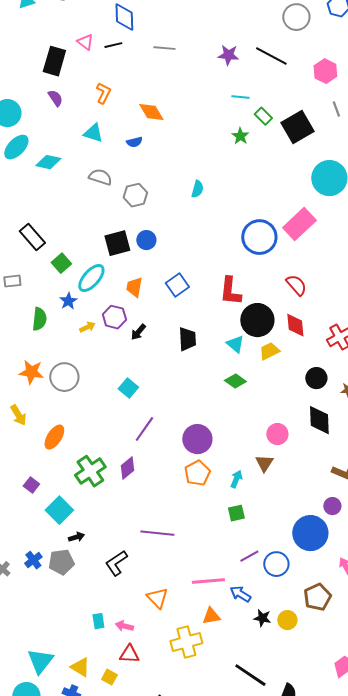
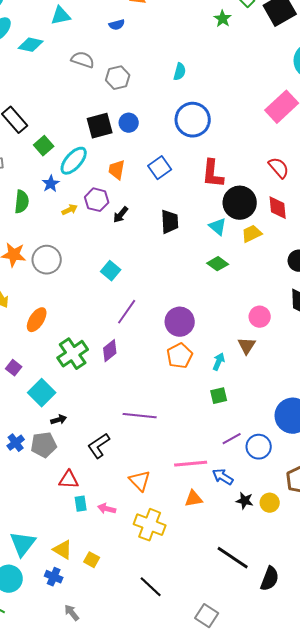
cyan triangle: (93, 133) -> (61, 16), moved, turned -30
blue circle: (259, 237) -> (193, 120), moved
yellow cross: (186, 642) -> (150, 525), moved, turned 36
red triangle: (129, 654) -> (69, 480), moved

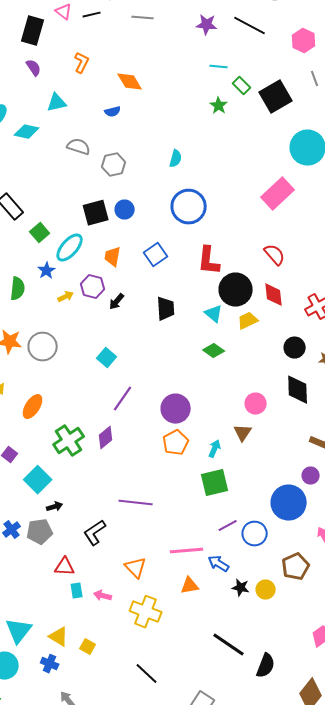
green square: (219, 396) -> (215, 483), size x1.6

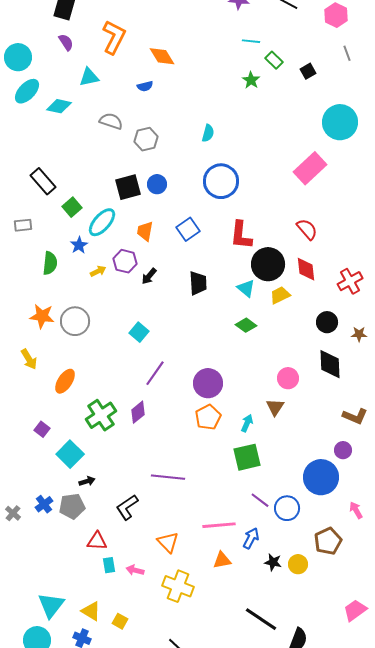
orange L-shape: (82, 63) -> (114, 37), size x1.6
black square: (276, 97) -> (308, 71), size x0.5
purple line: (228, 526) -> (260, 500), turned 66
blue arrow: (219, 564) -> (251, 538), turned 85

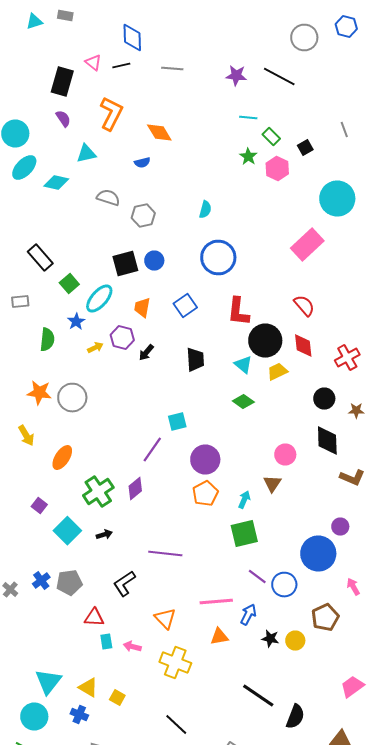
pink hexagon: (336, 15) -> (277, 168), moved
cyan square: (139, 332) -> (177, 422), moved, turned 36
brown L-shape: (355, 416) -> (352, 478), moved
black arrow: (87, 481) -> (104, 534), moved

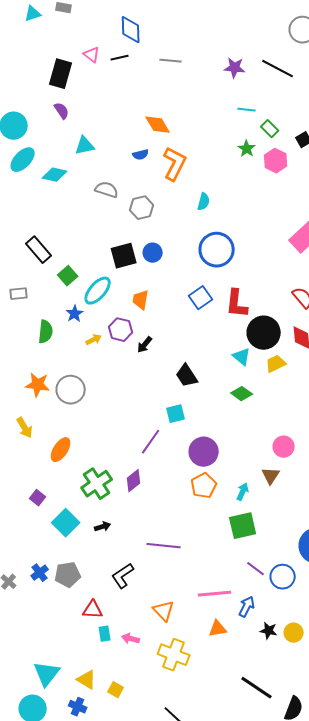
orange L-shape: (111, 114) -> (175, 164), moved
blue square: (185, 306) -> (201, 298), moved
black trapezoid: (195, 360) -> (187, 376), moved, turned 150

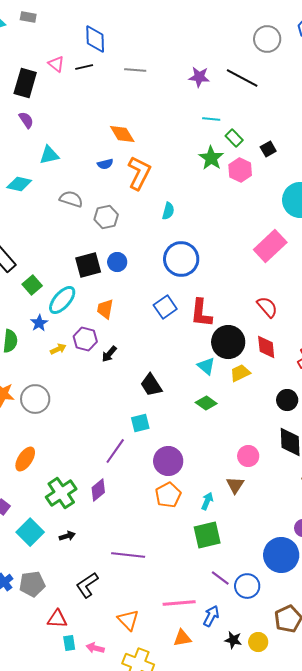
green star: (247, 149) -> (211, 158), size x1.4

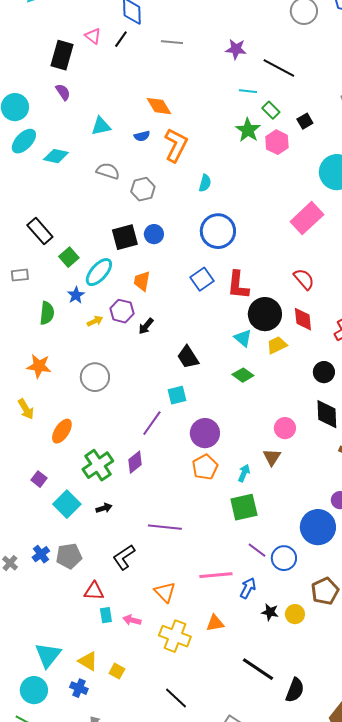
black line: (84, 67) -> (121, 39), turned -42
black line: (242, 78) -> (279, 68), moved
cyan triangle: (49, 155) -> (101, 126), moved
gray circle: (35, 399) -> (95, 377), moved
orange triangle: (182, 638) -> (215, 623), moved

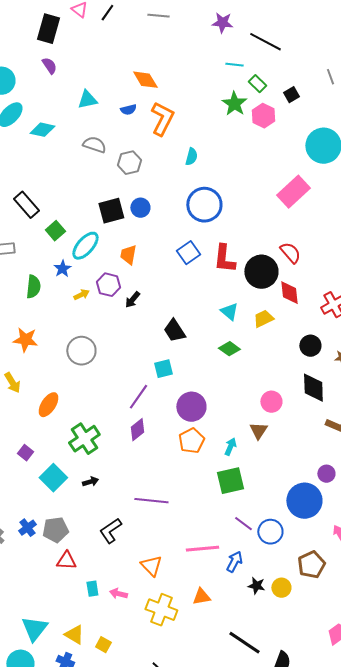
black circle: (265, 314) -> (261, 272), moved
purple diamond: (135, 462) -> (137, 430), moved
red triangle: (94, 591) -> (66, 561), moved

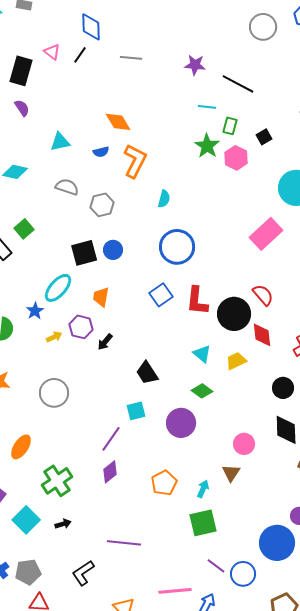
green rectangle: (257, 84) -> (230, 126), turned 60
green square: (55, 231) -> (24, 229), moved
purple circle: (191, 407) -> (181, 423), moved

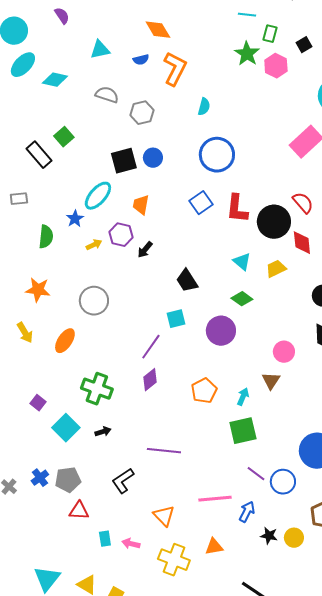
orange ellipse: (21, 447) -> (65, 341), moved
green cross: (57, 481) -> (97, 389), turned -36

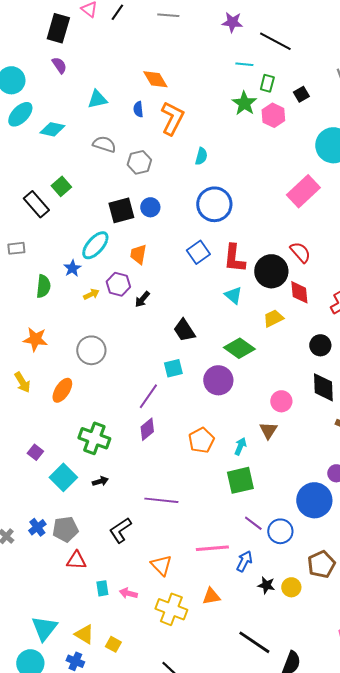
blue semicircle: (141, 60) -> (138, 109), turned 98
cyan triangle: (242, 262) -> (233, 295), moved
green diamond: (242, 299) -> (239, 348), size x1.4

